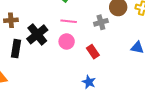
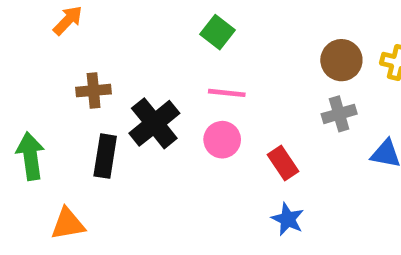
gray cross: (101, 22) -> (339, 114), moved
blue star: (89, 82) -> (288, 219), moved

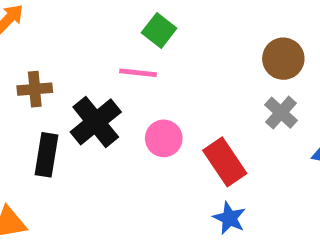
pink line: (227, 93) -> (138, 73), moved
gray cross: (339, 114) -> (281, 113), turned -32
red rectangle: (283, 163) -> (225, 162), size x1.4

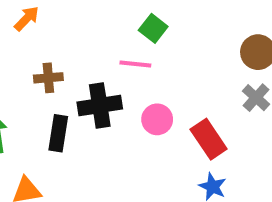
black cross: (96, 122) -> (100, 106), turned 30

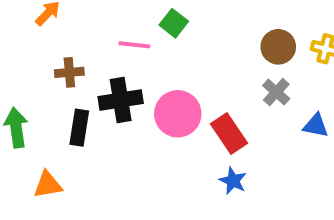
pink line: (135, 64) -> (134, 45), moved
pink circle: (157, 119) -> (178, 114), size x1.5

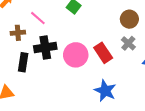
pink line: (134, 45) -> (38, 18), moved, turned 35
red rectangle: (229, 133) -> (103, 53), moved
blue star: (233, 181) -> (105, 91), size x1.5

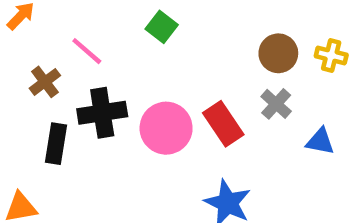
brown cross: (18, 33) -> (45, 82), turned -32

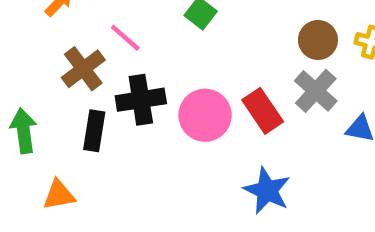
brown cross: (45, 82) -> (83, 69), size x1.4
gray cross: (276, 104) -> (316, 91), size x1.4

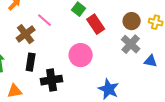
black cross: (141, 100) -> (52, 80), moved
red rectangle: (263, 111) -> (96, 24), moved

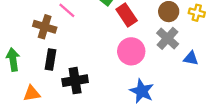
brown cross: (26, 34) -> (45, 27), turned -36
pink circle: (81, 55) -> (131, 51), moved

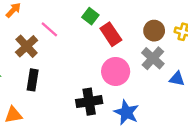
brown cross: (45, 27) -> (27, 46), turned 30
black cross: (75, 81) -> (89, 102), moved

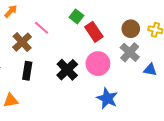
black cross: (89, 102) -> (67, 70), moved, turned -35

